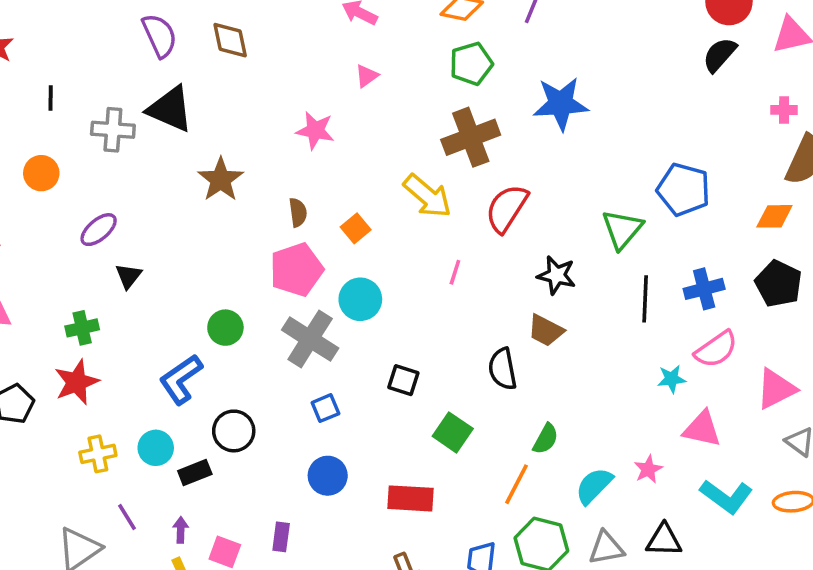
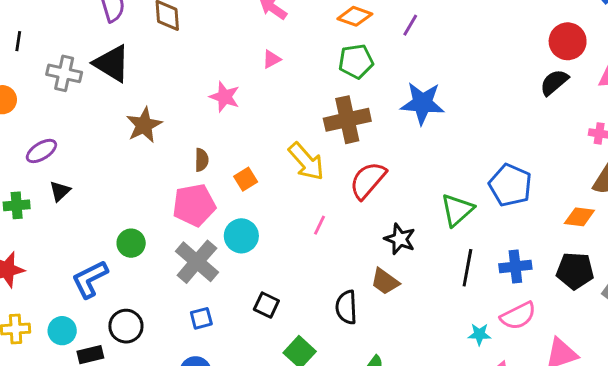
black pentagon: (779, 284) -> (575, 271), turned -30
green cross: (82, 328) -> (17, 205), moved

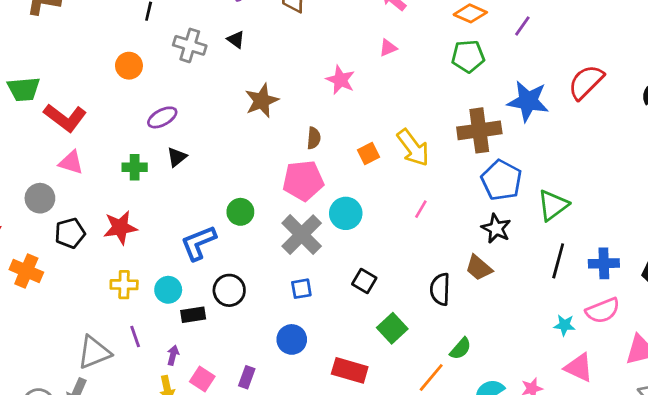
black triangle: (112, 63) -> (236, 40), size x0.5
brown cross: (347, 120) -> (479, 130), moved
orange square: (246, 179) -> (368, 154), moved
red semicircle: (368, 180) -> (586, 82), moved
blue pentagon: (510, 185) -> (502, 180), moved

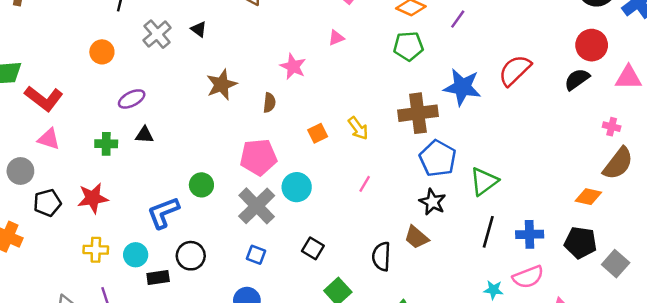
gray cross: (190, 45) -> (157, 34), turned 32
brown semicircle: (314, 138) -> (269, 103), moved
yellow arrow: (413, 148) -> (358, 128), size x0.7
black triangle: (177, 157) -> (144, 135), turned 42
blue square: (301, 289) -> (256, 255), turned 30

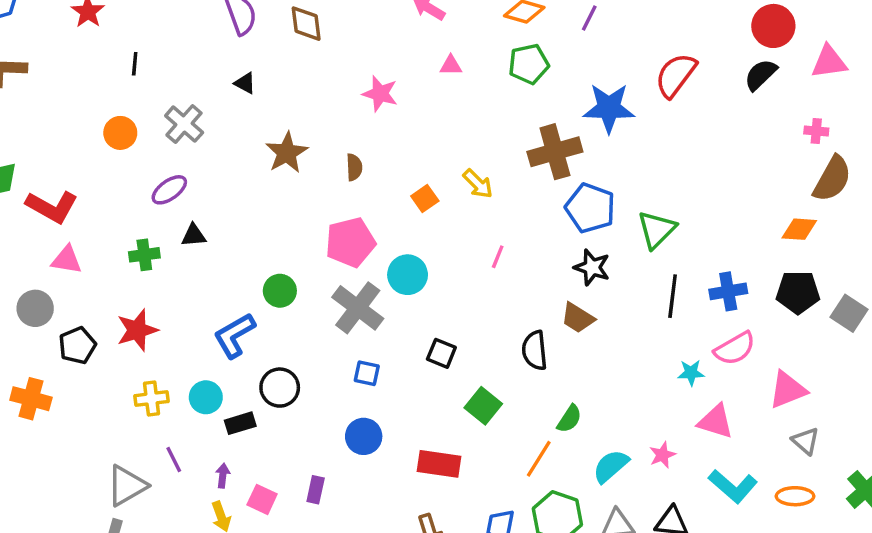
gray cross: (157, 34) -> (184, 124), moved
pink triangle: (336, 38) -> (451, 66), moved, turned 30
pink star: (293, 66) -> (380, 94), moved

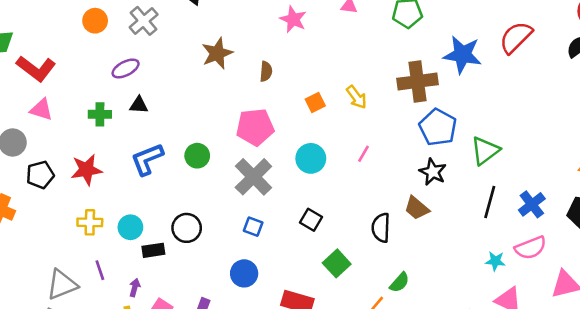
cyan circle: (408, 275) -> (311, 158), moved
blue cross: (728, 291) -> (532, 204), turned -36
blue L-shape: (234, 335) -> (147, 159), moved

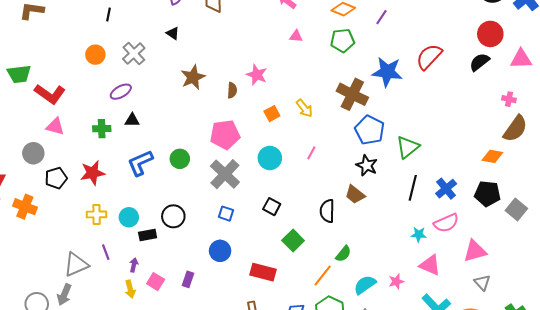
pink star: (293, 19) -> (257, 75), moved
brown cross: (417, 81) -> (352, 94), turned 36

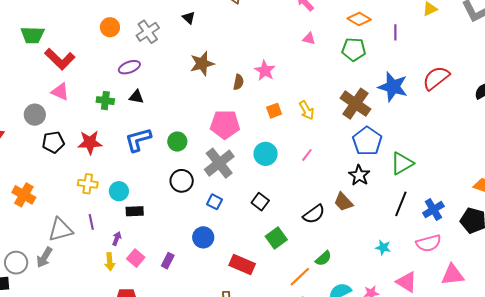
purple line: (381, 17) -> (395, 32), turned -42
orange cross: (25, 207) -> (24, 195), moved
black semicircle: (327, 211) -> (314, 214), turned -135
black circle: (173, 216) -> (182, 181), moved
cyan star: (419, 234) -> (383, 247), moved

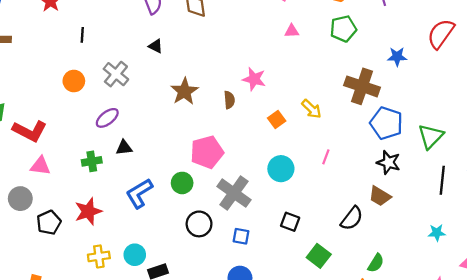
blue star: (393, 87) -> (397, 57), size x0.6
pink pentagon: (225, 124) -> (207, 152), moved

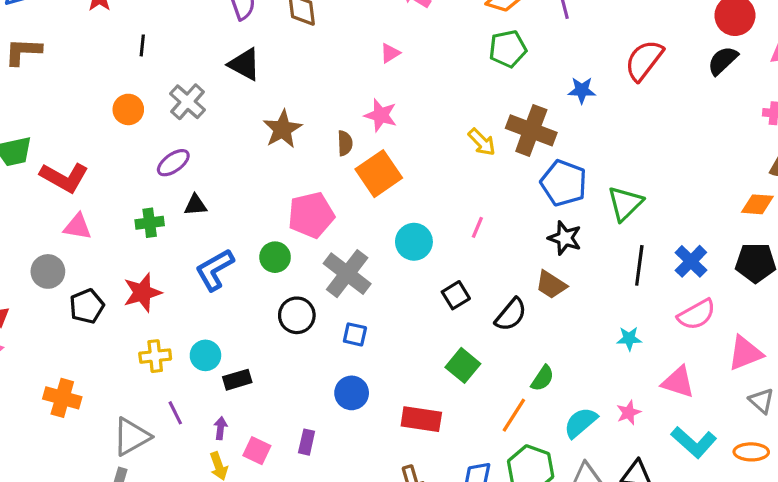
pink triangle: (292, 31) -> (390, 53), moved, turned -32
black triangle: (156, 46) -> (244, 64), size x1.6
yellow arrow: (312, 109) -> (482, 142), moved
orange square: (277, 120) -> (379, 174), moved, size x1.8
black square: (290, 222) -> (456, 295), moved, turned 36

